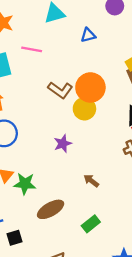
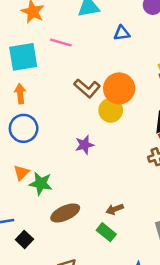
brown arrow: (91, 181) -> (115, 209), moved, turned -63
green rectangle: (91, 224) -> (106, 232), turned 72
black square: (15, 238) -> (24, 239), turned -35

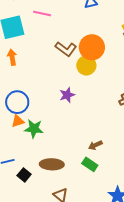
blue circle: (24, 128) -> (17, 102), moved
orange triangle: (21, 173) -> (18, 121), turned 32
brown ellipse: (65, 213) -> (52, 164), moved, turned 30

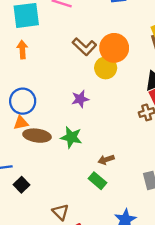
green star: (34, 129) -> (71, 137), moved
brown ellipse: (52, 164) -> (37, 136), moved

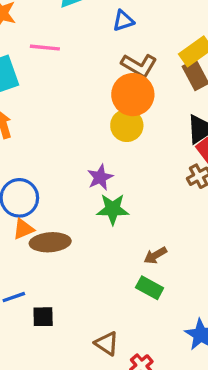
brown L-shape: (84, 47) -> (139, 65), moved
green star: (71, 137) -> (113, 209), moved
black square: (21, 185) -> (43, 317), turned -35

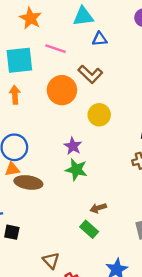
blue triangle: (123, 21) -> (100, 39), moved
brown L-shape: (139, 65) -> (90, 74), moved
orange circle: (133, 95) -> (62, 90), moved
purple star: (100, 177) -> (73, 146), turned -30

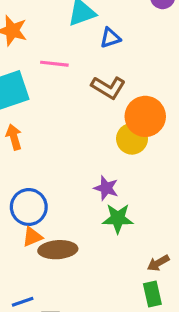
orange circle: (62, 90) -> (145, 116), moved
green rectangle: (89, 229) -> (152, 294), turned 48

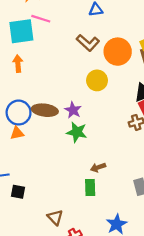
pink line: (54, 64) -> (41, 19), moved
orange circle: (145, 116) -> (118, 52), moved
brown ellipse: (58, 250) -> (45, 110), moved

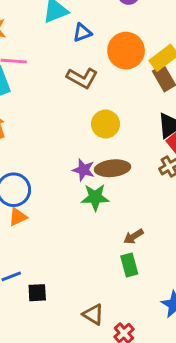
orange circle: (118, 52) -> (126, 51), moved
brown ellipse: (45, 110) -> (112, 168), moved

